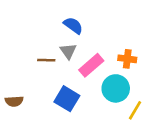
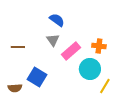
brown line: (46, 60) -> (18, 47), moved
blue square: (67, 99) -> (37, 77), moved
brown semicircle: (14, 101) -> (15, 88), moved

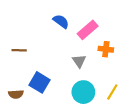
gray triangle: (53, 40) -> (79, 61), moved
pink rectangle: (71, 51) -> (88, 30), moved
cyan circle: (90, 69) -> (83, 92), moved

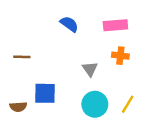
pink rectangle: (88, 30) -> (115, 25), moved, turned 36
blue square: (39, 82) -> (45, 93), turned -30

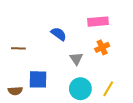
blue semicircle: (69, 24) -> (59, 34), moved
orange cross: (120, 56) -> (102, 47), turned -32

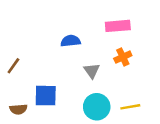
blue semicircle: (59, 34) -> (71, 41), turned -42
brown line: (18, 48) -> (13, 66), moved, turned -56
yellow line: (108, 89) -> (130, 107), turned 49

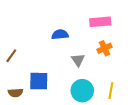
yellow line: (130, 107) -> (111, 91), turned -70

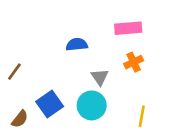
blue square: (39, 81) -> (50, 104), turned -36
cyan circle: (82, 91) -> (92, 105), moved
brown semicircle: (15, 93) -> (20, 119), turned -48

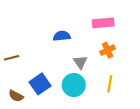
brown line: (14, 72) -> (12, 58), turned 40
yellow line: (142, 116) -> (110, 84), moved
brown semicircle: (20, 119) -> (16, 96), turned 80

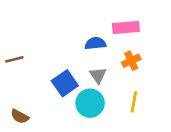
blue semicircle: (62, 36) -> (95, 43), moved
brown line: (12, 58) -> (14, 59), moved
blue square: (40, 84) -> (65, 83), moved

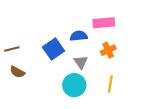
blue square: (65, 83) -> (53, 49), moved
brown semicircle: (20, 116) -> (17, 72), moved

